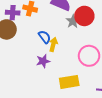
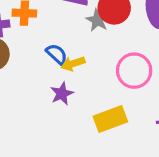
yellow arrow: (53, 44) -> (73, 64), turned -112

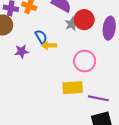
purple star: (62, 94) -> (22, 51), moved
yellow rectangle: (110, 119) -> (73, 88), moved

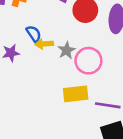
gray star: (72, 24) -> (66, 50), moved

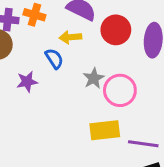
yellow arrow: (44, 44) -> (70, 37), moved

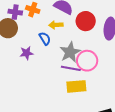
gray star: (94, 78) -> (70, 52), size x1.5
purple line: (143, 144) -> (71, 68), moved

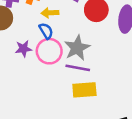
yellow arrow: (56, 25) -> (50, 13), moved
pink circle: (87, 61) -> (49, 51), moved

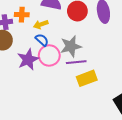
gray star: (77, 48) -> (71, 46), turned 30
purple star: (24, 49) -> (28, 59), size x1.5

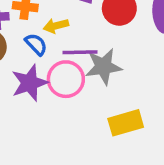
blue semicircle: (42, 40) -> (36, 44), moved
purple line: (76, 62) -> (80, 52), moved

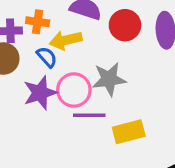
yellow arrow: (56, 26) -> (66, 40), size x1.4
purple line: (80, 52) -> (89, 115), moved

